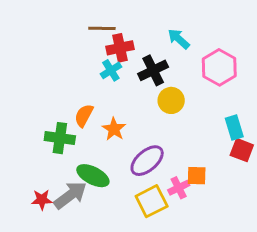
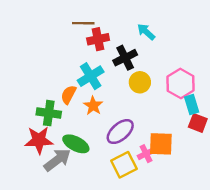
pink hexagon: (219, 67) -> (181, 84), moved
cyan cross: (111, 70) -> (91, 76), moved, size x1.5
orange square: (197, 176) -> (161, 144), size x1.5
red star: (42, 200) -> (39, 140), moved, size x1.6

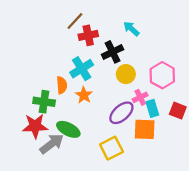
brown line: (83, 23) -> (75, 21), turned -48
orange semicircle: (68, 95) -> (62, 85), turned 147
cyan rectangle: (192, 104) -> (152, 108), moved
purple ellipse: (120, 132) -> (121, 113), moved
pink cross: (146, 154) -> (140, 97), moved

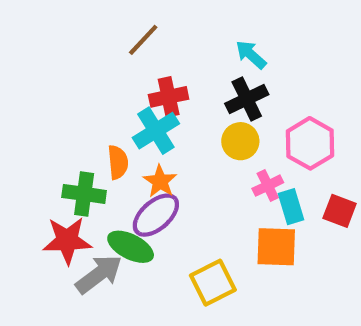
red cross: (88, 35) -> (169, 97), moved
black cross: (113, 52) -> (247, 99), moved
purple ellipse: (121, 113) -> (156, 215), moved

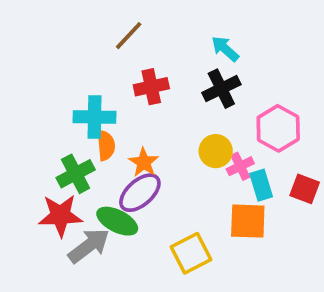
cyan cross: (156, 131) -> (94, 117), moved, turned 33
yellow circle: (240, 141) -> (216, 151), moved
green cross: (84, 194) -> (76, 174), turned -36

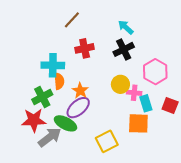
pink cross: (240, 166) -> (134, 93), turned 32

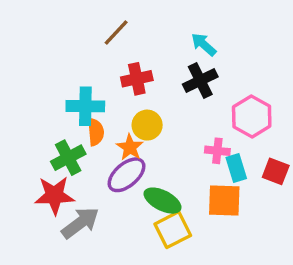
yellow circle: (120, 84) -> (147, 125), moved
green ellipse: (66, 123) -> (163, 201), moved

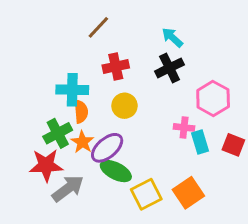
orange star: (130, 147) -> (82, 142), moved
green ellipse: (163, 201) -> (116, 171), moved
orange square: (224, 201) -> (188, 193), moved, turned -36

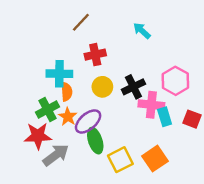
black cross: (169, 68) -> (133, 87), moved
pink cross: (184, 127) -> (151, 105), size x1.5
green ellipse: (116, 171) -> (95, 141), turned 45

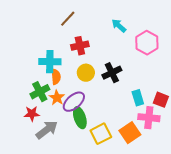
pink hexagon: (175, 81) -> (147, 43), moved
pink cross: (151, 105) -> (149, 118), moved
red star: (38, 136) -> (32, 114), size x0.7

